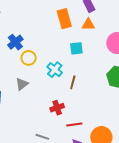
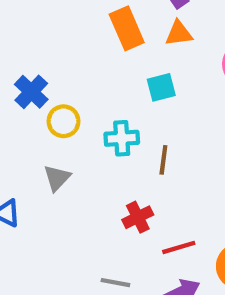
cyan cross: (55, 70) -> (122, 138), turned -35

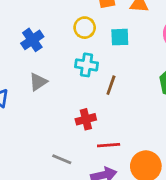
blue cross: (31, 92) -> (32, 40), moved
yellow circle: (63, 121) -> (85, 28), moved

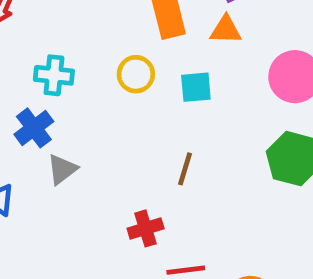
blue cross: (32, 40) -> (34, 128), moved
cyan cross: (86, 65) -> (54, 75), moved

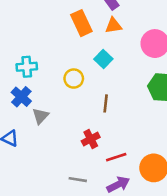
yellow circle: (136, 74) -> (74, 79), moved
cyan square: (196, 87) -> (103, 59), turned -30

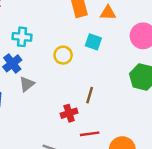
cyan square: (103, 59) -> (93, 42), turned -35
brown line: (106, 103) -> (90, 95), moved

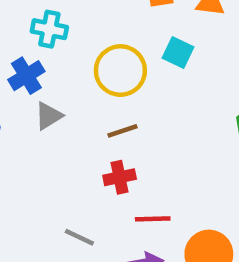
yellow circle: (63, 55) -> (120, 71), size x1.5
brown line: (90, 95) -> (123, 131), moved, turned 49

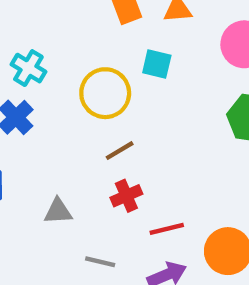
cyan cross: (49, 29) -> (28, 68), turned 32
gray triangle: (49, 116) -> (58, 211), moved, turned 40

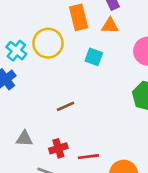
yellow circle: (105, 93) -> (48, 43), moved
red cross: (126, 196) -> (58, 148), moved

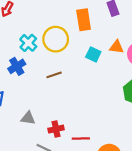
orange triangle: (110, 26) -> (117, 47), moved
brown line: (66, 106) -> (54, 75), moved

